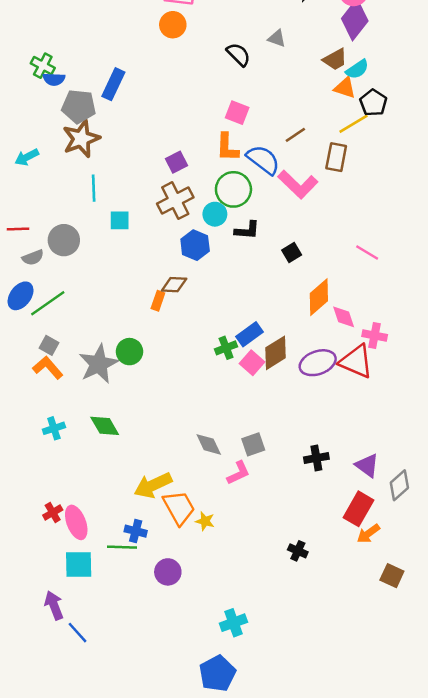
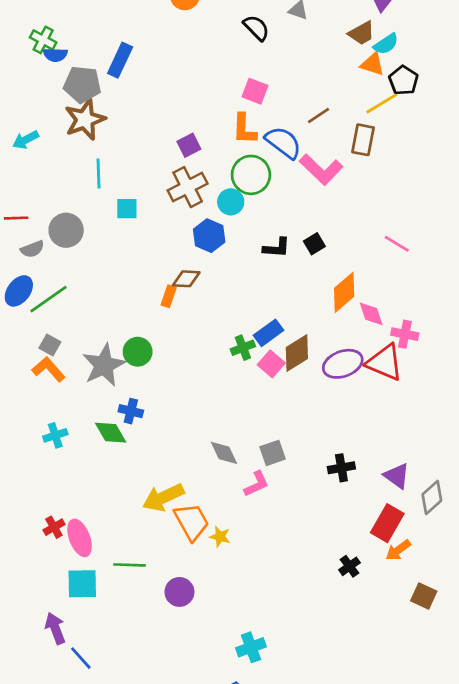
black L-shape: (247, 230) -> (277, 248), moved
blue cross: (136, 531) -> (131, 411), moved
black cross: (298, 551) -> (350, 566), moved, turned 30

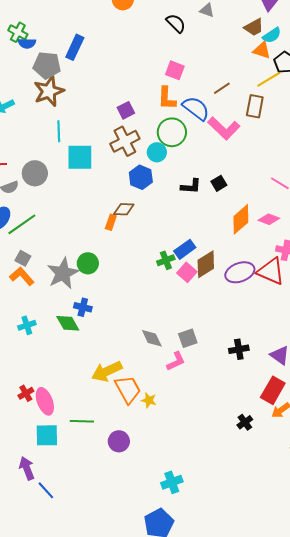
cyan square: (127, 209) -> (80, 157), size x1.6
pink diamond: (371, 314) -> (269, 219), moved, turned -50

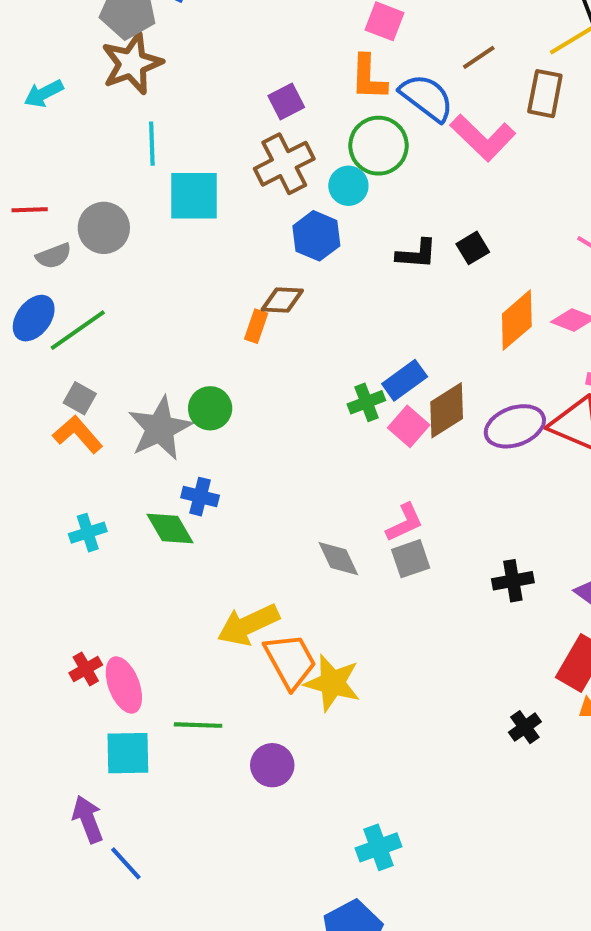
pink L-shape: (176, 361) -> (405, 523), moved
yellow star: (149, 400) -> (332, 683), size x1.8

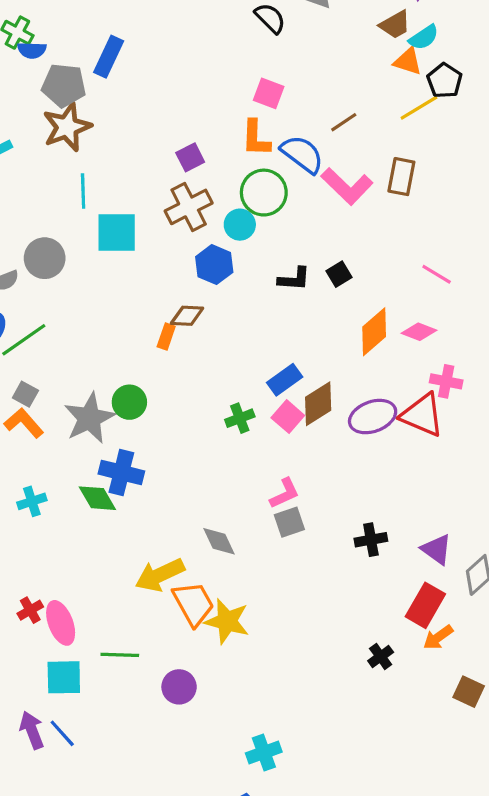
brown rectangle: (545, 94) -> (401, 177), moved
green cross: (366, 402) -> (240, 418), moved
blue cross: (200, 497) -> (121, 473), size x1.5
gray diamond: (338, 559) -> (219, 541), moved
blue line: (126, 863) -> (62, 733), moved

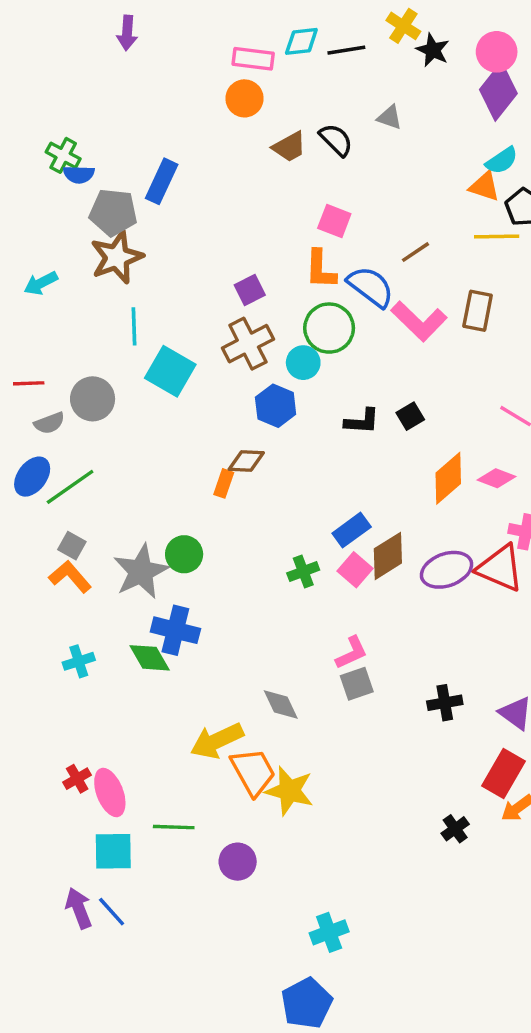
brown trapezoid: (395, 25) -> (289, 147), moved
yellow line: (419, 108) -> (497, 237), turned 30
cyan square: (117, 233) -> (170, 371), turned 30

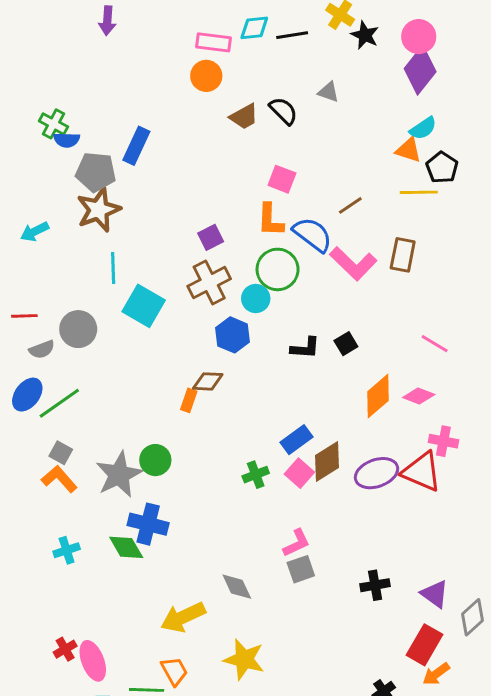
orange trapezoid: (253, 772) -> (174, 671), moved, size x0.7

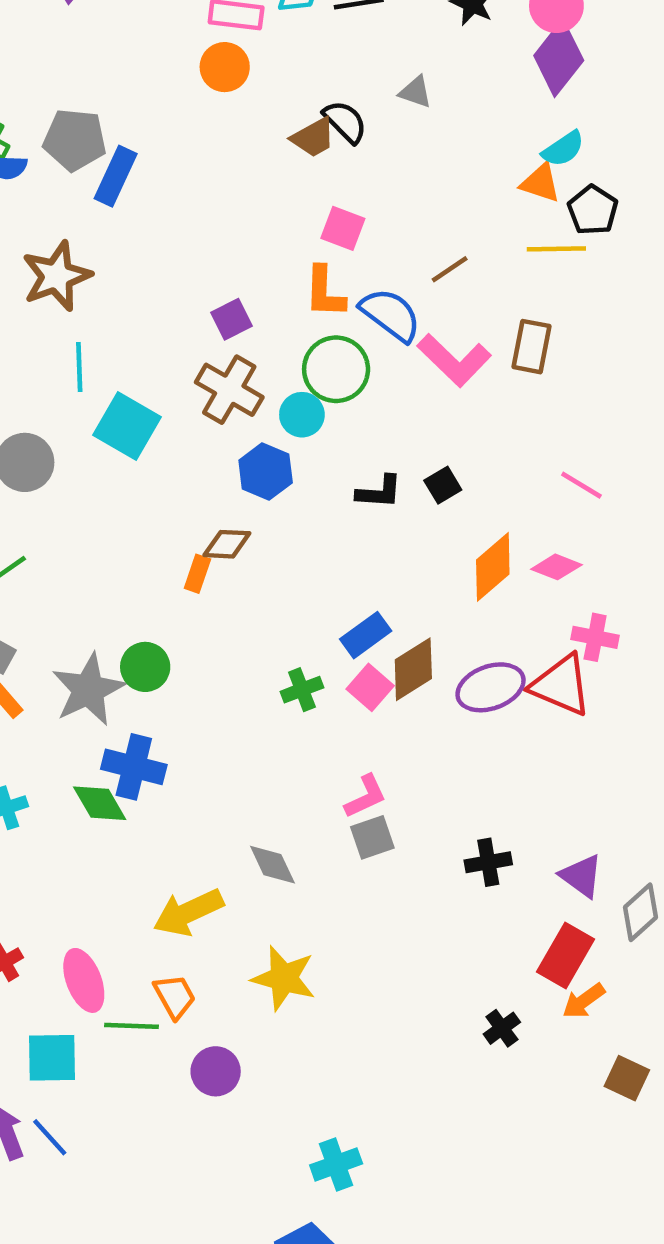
brown trapezoid: (244, 117) -> (313, 137), moved
gray pentagon: (96, 172) -> (75, 140), moved
brown cross: (209, 283) -> (229, 390), turned -33
pink ellipse: (93, 661) -> (84, 980), moved

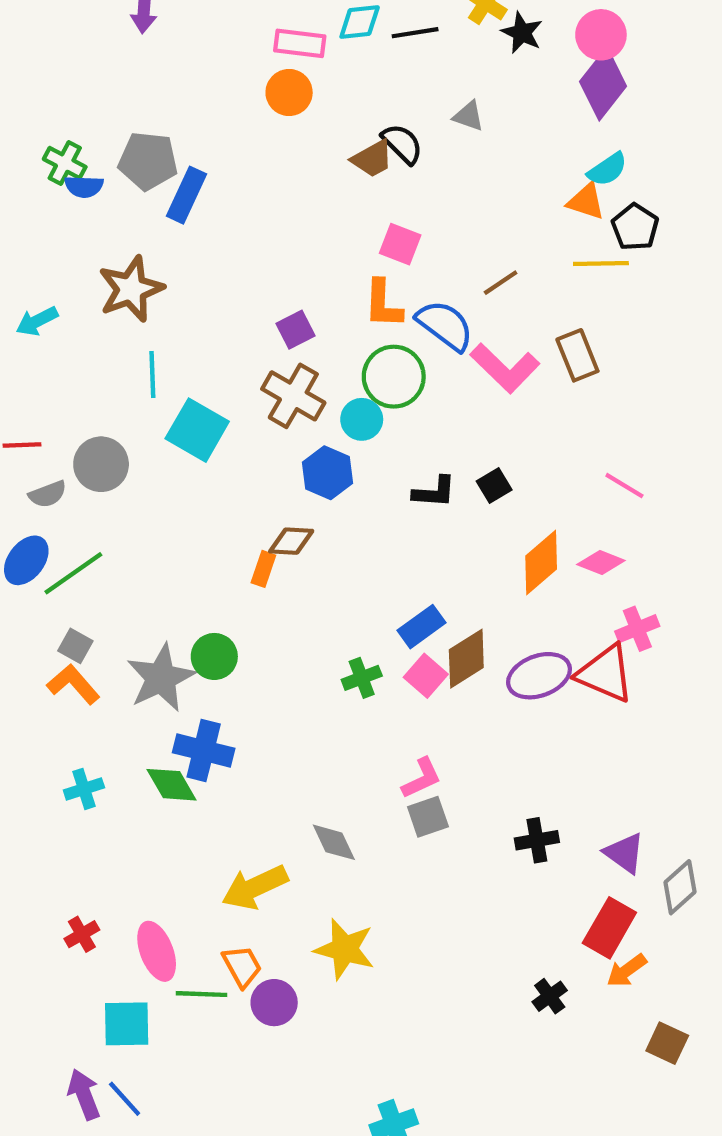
brown rectangle: (531, 347) -> (577, 355), turned -33
pink cross: (595, 637) -> (637, 629), turned -33
purple circle: (216, 1071) -> (274, 1003), moved

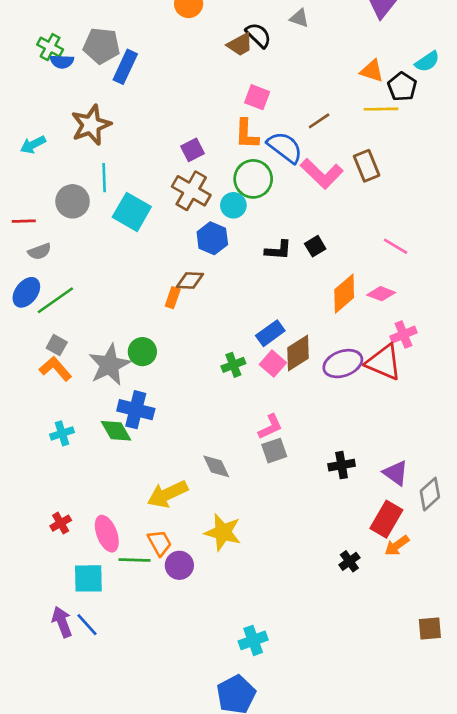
cyan semicircle: (607, 169) -> (427, 62), moved
gray circle: (101, 464) -> (73, 201), moved
brown square: (667, 1043) -> (430, 629), moved, turned -30

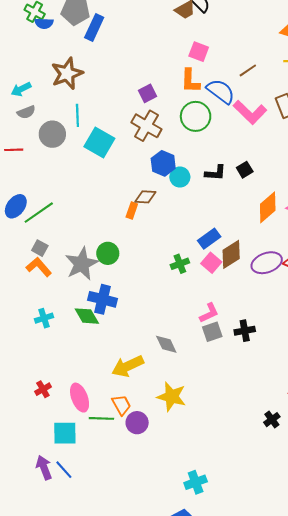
cyan circle: (233, 205) -> (180, 177), moved
gray semicircle: (40, 251) -> (26, 112), moved
black cross: (342, 465) -> (245, 331), moved

